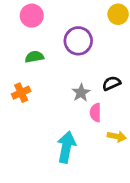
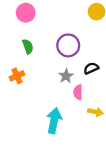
purple circle: (78, 41) -> (68, 45), moved
green semicircle: (34, 57) -> (28, 46), turned 80

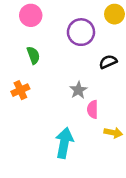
purple circle: (68, 45) -> (81, 32), moved
black semicircle: (91, 68) -> (108, 62), moved

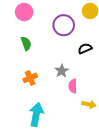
orange cross: (20, 90) -> (30, 78), moved
cyan arrow: (64, 143) -> (36, 114), moved

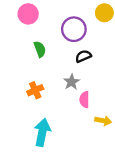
green semicircle: (26, 43) -> (40, 49), moved
black semicircle: (85, 49) -> (83, 56), moved

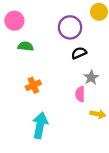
pink circle: (28, 14) -> (14, 21), moved
green semicircle: (40, 49) -> (26, 46), moved, turned -64
gray star: (72, 82) -> (91, 77), moved

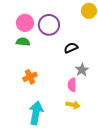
pink circle: (14, 21) -> (25, 23), moved
purple circle: (70, 27) -> (49, 25), moved
yellow arrow: (98, 114) -> (73, 105), moved

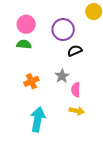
purple circle: (49, 25) -> (63, 30), moved
gray star: (82, 70) -> (62, 76), moved

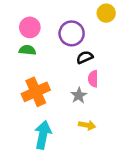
gray star: (62, 76) -> (79, 95), moved
orange cross: (31, 81) -> (36, 92), size x1.6
pink semicircle: (76, 90) -> (93, 79), moved

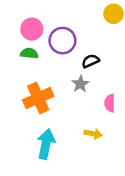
purple circle: (72, 33) -> (62, 41), moved
pink semicircle: (93, 79) -> (110, 103), moved
gray star: (79, 95) -> (80, 84), moved

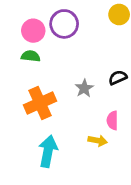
purple circle: (62, 41) -> (64, 24), moved
black semicircle: (91, 61) -> (118, 78), moved
pink semicircle: (110, 103) -> (112, 120), moved

